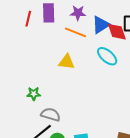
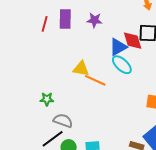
blue triangle: (101, 25) -> (118, 47), moved
orange line: (76, 32) -> (95, 80), moved

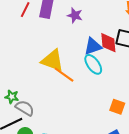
yellow triangle: (81, 69) -> (52, 60), size x1.4
green star: (47, 99) -> (12, 97), moved

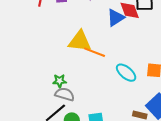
cyan ellipse: (93, 64) -> (126, 73), moved
green star: (12, 97) -> (60, 81), moved

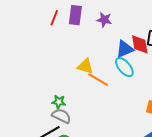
yellow triangle: (80, 41) -> (85, 66), size x0.7
cyan ellipse: (126, 73) -> (124, 67), moved

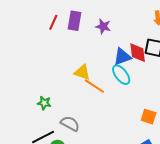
green star: (59, 102) -> (44, 103), moved
gray semicircle: (61, 116) -> (70, 124), moved

